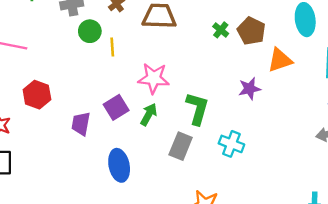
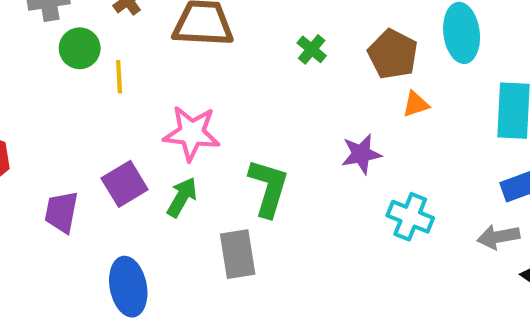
brown pentagon: (251, 31) -> (393, 54), moved
orange triangle: (280, 60) -> (416, 104), size x0.6
cyan cross: (231, 144) -> (410, 217), moved
gray rectangle: (181, 146) -> (238, 254), turned -32

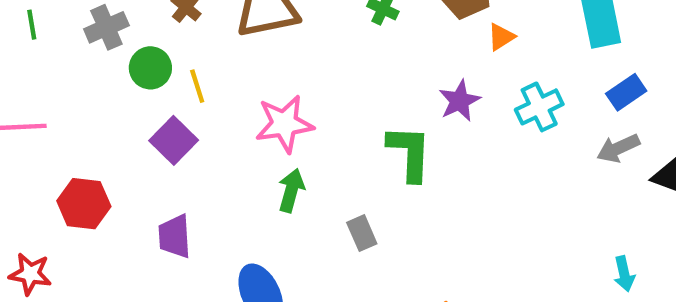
purple square: (125, 184) -> (174, 140), moved
green L-shape: (268, 188) -> (409, 153), moved
cyan cross: (410, 217) -> (539, 107), moved, turned -33
gray rectangle: (238, 254) -> (362, 233), size x0.7

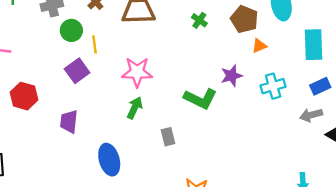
green L-shape: (409, 153) -> (200, 99), turned 104

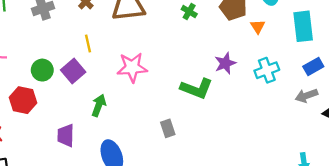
green circle: (71, 30) -> (42, 70), moved
orange triangle: (259, 46) -> (258, 27), moved, turned -35
green arrow: (135, 108) -> (99, 105), moved
purple trapezoid: (69, 122) -> (66, 135), moved

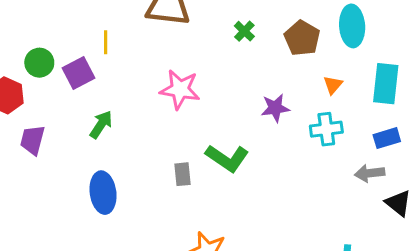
orange triangle: (258, 27) -> (333, 85), moved
pink star: (132, 67) -> (180, 89), moved
green L-shape: (196, 88) -> (227, 158), moved
purple trapezoid: (66, 135) -> (32, 140), moved

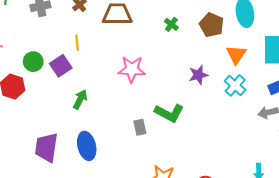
orange triangle: (333, 85) -> (236, 55), size x1.5
cyan cross: (326, 129) -> (235, 85), turned -35
purple trapezoid: (32, 140) -> (46, 148), moved, size x1.4

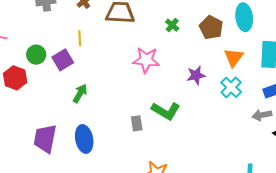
pink star: (132, 69) -> (146, 60), moved

